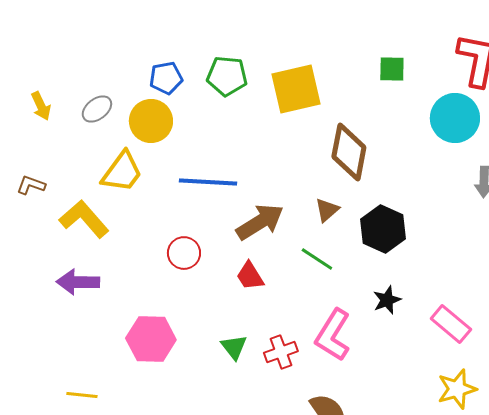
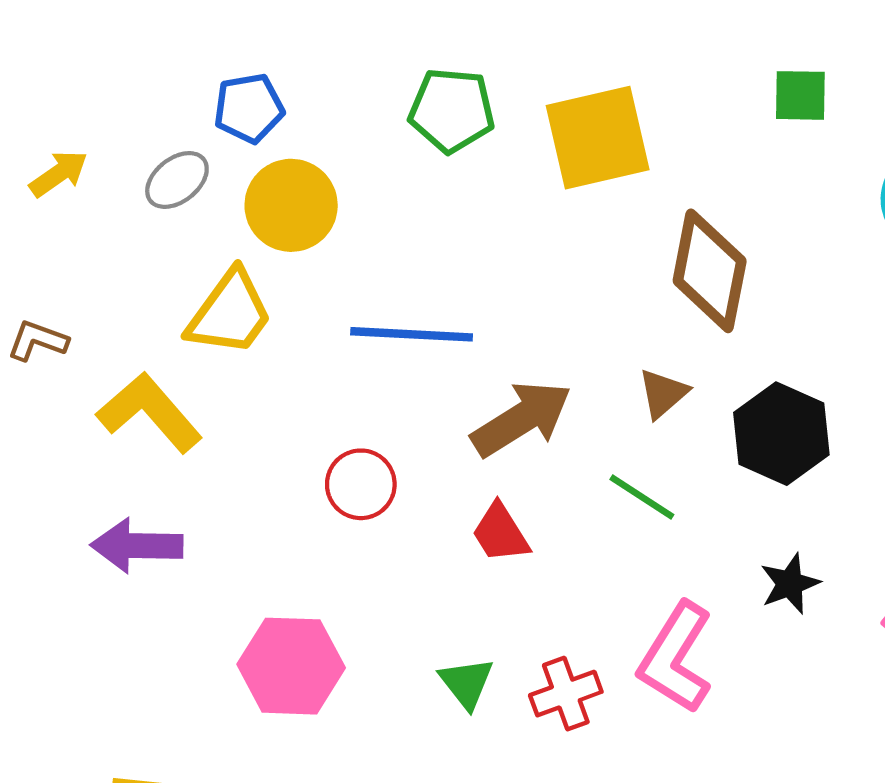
blue pentagon: (166, 78) -> (249, 108), moved
yellow arrow: (41, 106) -> (59, 174), turned -100

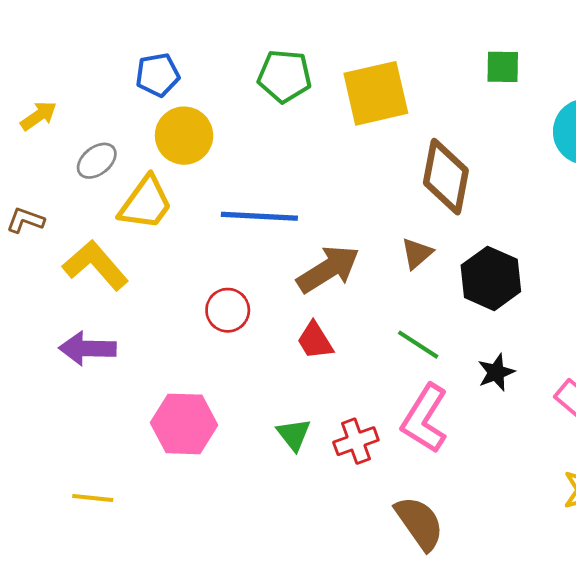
gray ellipse: (177, 180) -> (97, 161), moved
green line: (642, 497) -> (418, 345), moved

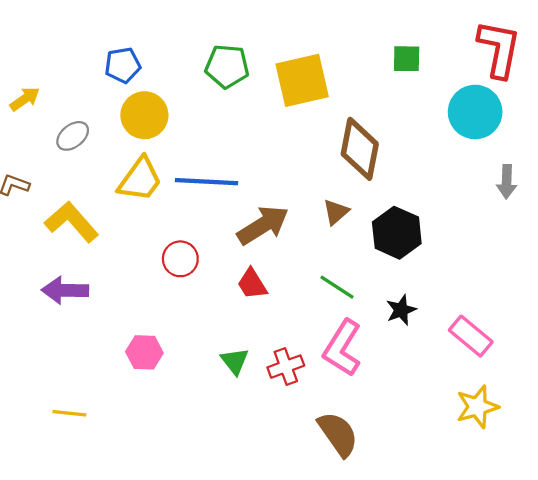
yellow trapezoid: (146, 203) -> (140, 179), moved
pink hexagon: (184, 424) -> (144, 352), size x0.7

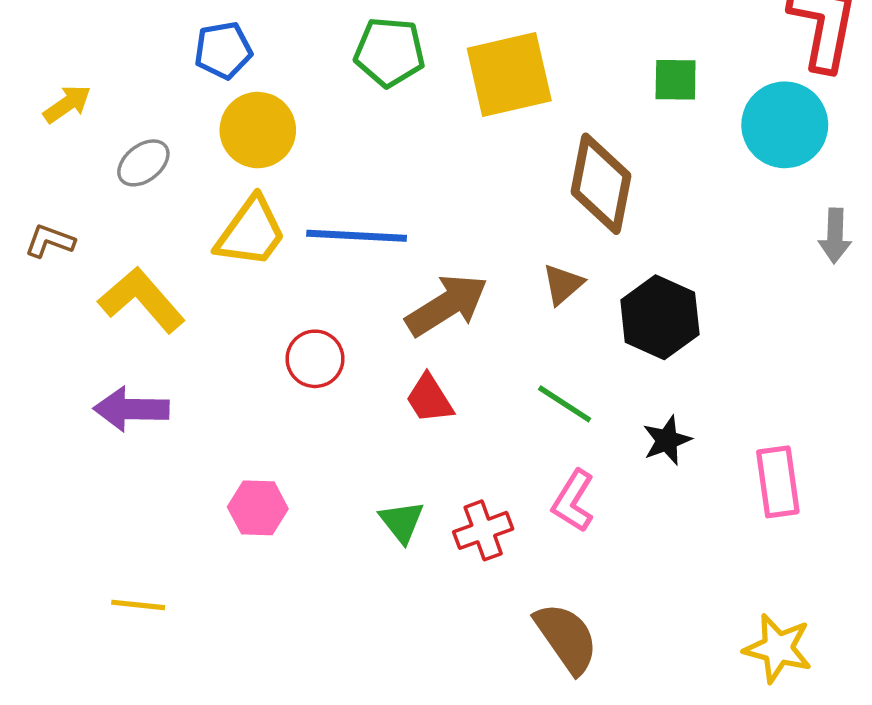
green square: (407, 59) -> (676, 80), moved
pink rectangle: (471, 336) -> (778, 482), turned 42
pink L-shape: (342, 348) -> (573, 501), size x0.7
yellow star: (477, 407) -> (778, 648), moved, turned 30

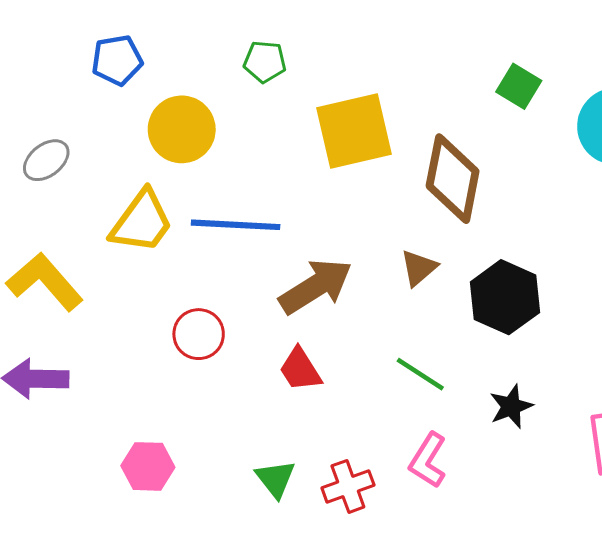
green pentagon: (390, 52) -> (265, 62), size x0.7
yellow square: (509, 75) -> (354, 131), moved
green square: (676, 80) -> (519, 86), turned 30
yellow circle: (258, 130) -> (182, 129), moved

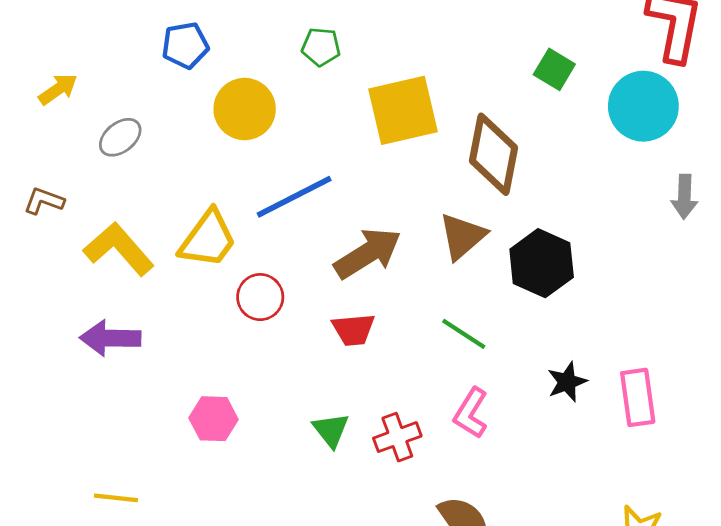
yellow trapezoid: (142, 222) -> (208, 239), moved
blue line: (236, 225) -> (294, 197), turned -30
brown triangle: (419, 268) -> (462, 236), size x1.4
red trapezoid: (300, 370) -> (354, 330), turned -63
black star: (511, 406) -> (567, 382), moved

